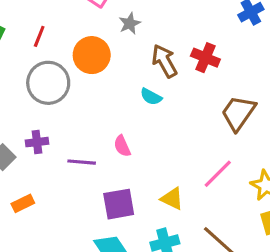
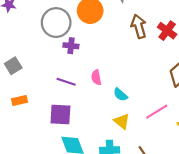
cyan semicircle: (151, 97) -> (120, 95), moved
purple cross: (37, 142) -> (71, 46), moved
purple square: (119, 204) -> (60, 115), moved

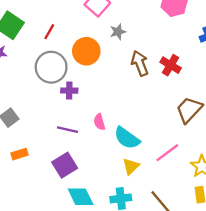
cyan semicircle: (120, 95) -> (127, 138), size x1.6
purple square: (60, 115) -> (65, 165), turned -30
yellow triangle: (122, 121) -> (131, 166), turned 42

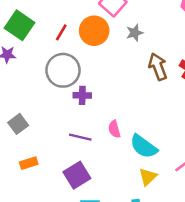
orange circle: (86, 51) -> (94, 31), moved

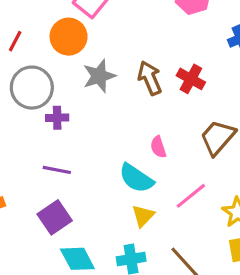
red line: (61, 32) -> (15, 41), moved
gray star: (135, 33) -> (99, 76), moved, size x1.5
pink semicircle: (114, 129) -> (158, 147), moved

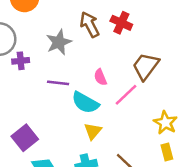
gray star: (99, 76) -> (59, 42), moved
purple line: (57, 170) -> (58, 83), moved
pink line: (191, 196) -> (126, 95), moved

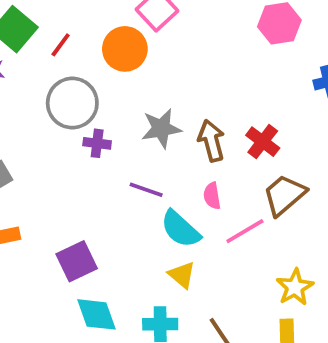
red cross: (121, 23) -> (263, 142), moved
brown arrow: (90, 25) -> (211, 141), moved
yellow triangle: (93, 131) -> (182, 275), turned -42

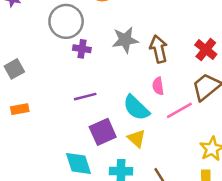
red cross: (263, 142) -> (206, 50), moved
purple line: (146, 190) -> (85, 97), moved, turned -35
purple square: (77, 261) -> (103, 132), moved

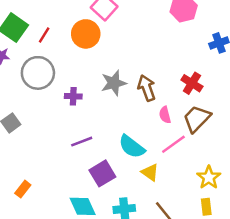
gray circle: (66, 21) -> (38, 73), moved
pink semicircle: (158, 86) -> (165, 115), moved
orange rectangle: (20, 109) -> (23, 189), moved, turned -35
yellow triangle: (136, 138) -> (150, 172), moved

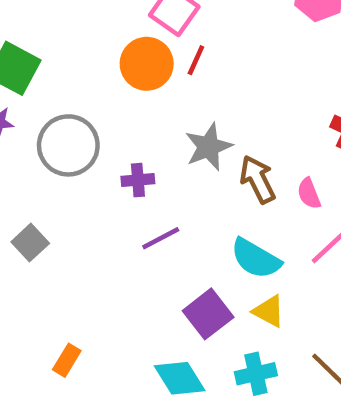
red line: (44, 35) -> (196, 60), moved
brown arrow: (147, 88) -> (258, 179), moved
purple line: (82, 142) -> (161, 238), moved
yellow triangle: (150, 172) -> (269, 311), moved

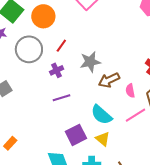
red line: (196, 60) -> (61, 46), moved
orange circle: (147, 64) -> (43, 16), moved
brown arrow: (258, 179) -> (109, 80), turned -100
purple cross: (138, 180) -> (57, 70), turned -32

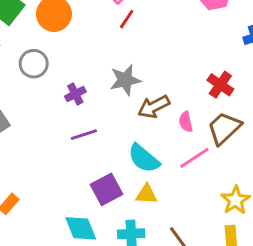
red line: (61, 46) -> (127, 19), moved
gray circle: (29, 49) -> (34, 64), size x0.7
yellow triangle: (103, 139) -> (146, 194), turned -35

